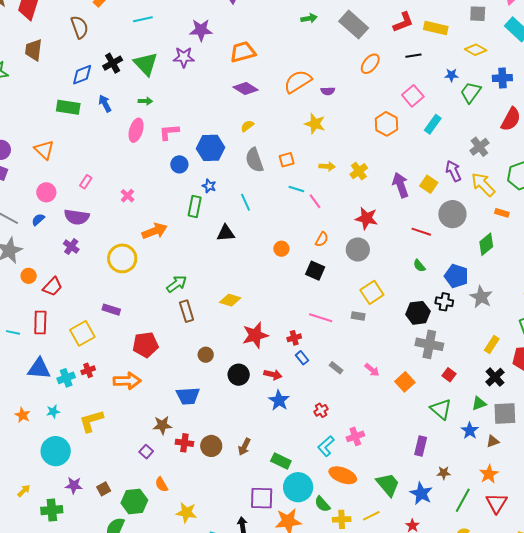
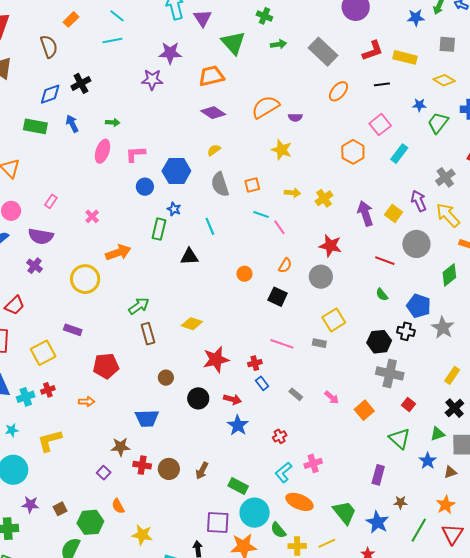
green triangle: (146, 64) -> (233, 43), moved
orange arrow: (127, 381) -> (87, 402), size x0.6

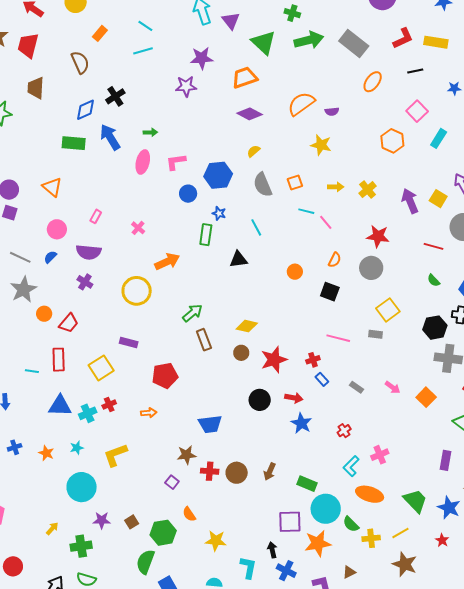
green arrow: (279, 44) -> (309, 40), size x1.8
blue arrow: (72, 124) -> (110, 137), size x1.5
brown circle: (166, 378) -> (241, 353), moved

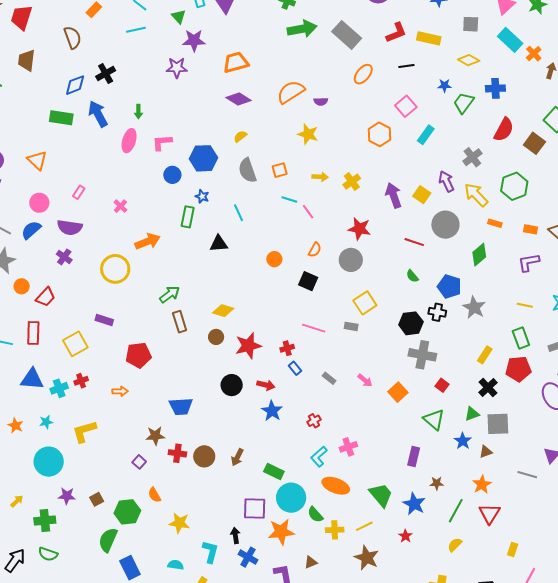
green triangle: (264, 43) -> (179, 17), moved, size x0.6
green arrow: (150, 132) -> (138, 112), turned 88
blue semicircle: (50, 257) -> (31, 230), size x1.5

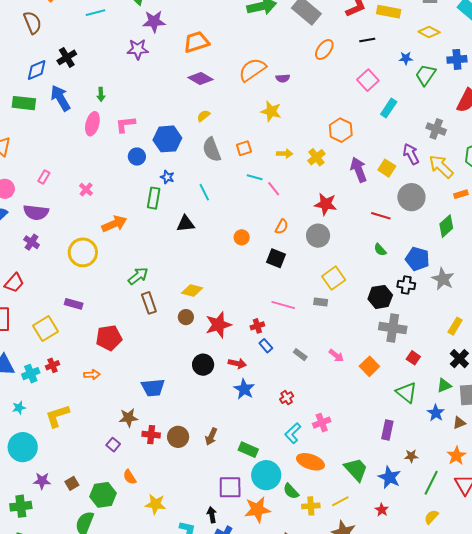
orange hexagon: (379, 134) -> (341, 130), moved
gray cross: (472, 157) -> (436, 129), turned -30
orange rectangle: (495, 223) -> (461, 194), turned -32

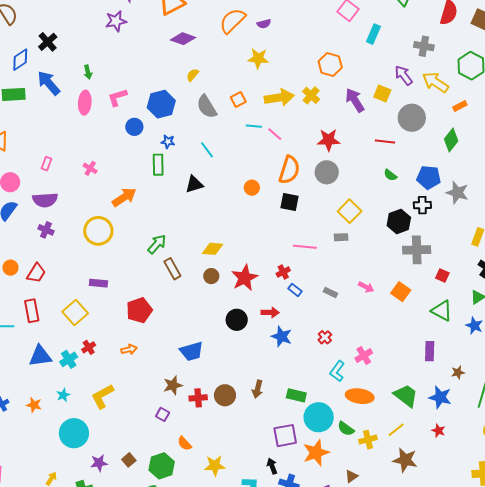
yellow arrow: (285, 154) -> (279, 98), size x1.8
orange semicircle: (282, 227) -> (289, 170), size x1.8

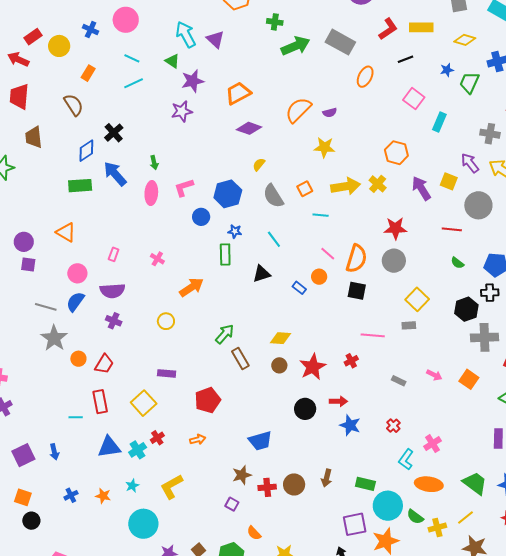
pink line: (275, 134) -> (328, 254), moved
yellow circle: (98, 231) -> (166, 321), size x0.6
blue rectangle: (295, 290) -> (299, 288), moved

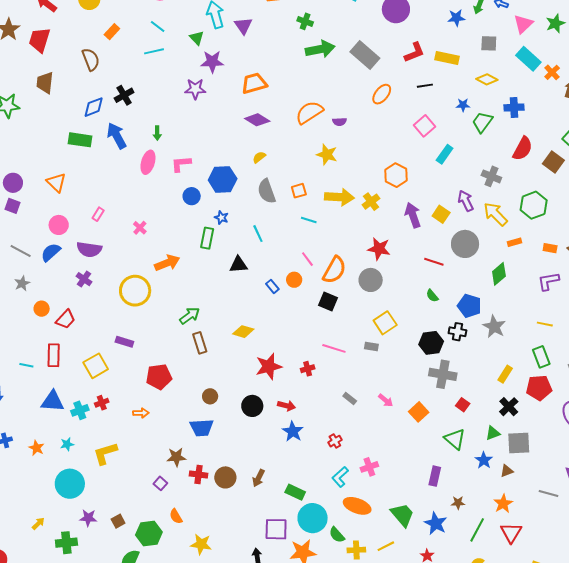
yellow circle: (166, 321) -> (135, 291), size x1.8
gray star: (54, 338) -> (22, 283), size x0.6
brown circle: (279, 365) -> (210, 396), moved

